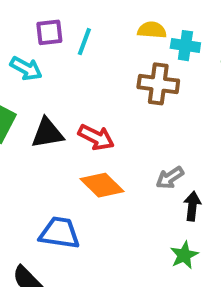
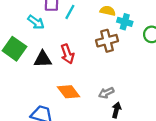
brown cross: (158, 84) -> (107, 41), turned -30
red arrow: (96, 137) -> (67, 54), moved, turned 36

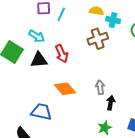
cyan arrow: (36, 22) -> (37, 36), moved
gray arrow: (106, 93) -> (100, 87), turned 112

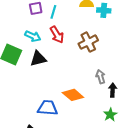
brown cross: (98, 39) -> (88, 42), moved
red arrow: (62, 54) -> (57, 35), moved
orange diamond: (65, 89) -> (73, 95), moved

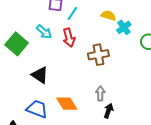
cyan cross: (104, 10) -> (124, 27), turned 32
black triangle: (38, 59) -> (40, 75), moved, turned 30

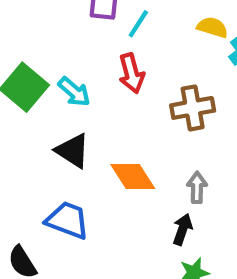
cyan arrow: (44, 32) -> (74, 92), moved
orange diamond: (67, 104) -> (133, 177), moved
black arrow: (108, 111) -> (183, 229), moved

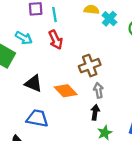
cyan line: (138, 24) -> (55, 15), turned -32
cyan arrow: (74, 92) -> (24, 38), moved
brown cross: (193, 108) -> (90, 66), moved

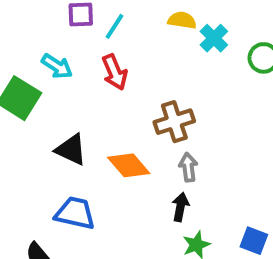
cyan line: (55, 15) -> (115, 26), turned 40

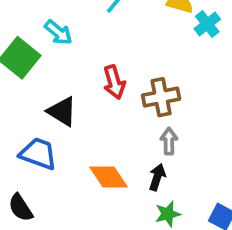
red arrow: (115, 72) -> (114, 82), moved
orange diamond: (129, 165) -> (108, 177), moved
blue trapezoid: (75, 213) -> (38, 154), moved

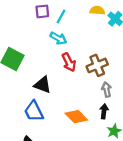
cyan arrow: (58, 32) -> (58, 38), moved
blue trapezoid: (38, 154) -> (34, 111), turned -125

